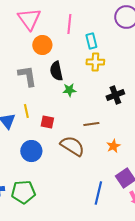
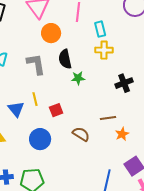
red square: (47, 122) -> (56, 110), turned -32
brown line: (91, 124) -> (108, 118), moved
brown semicircle: (72, 146) -> (81, 134), size x0.7

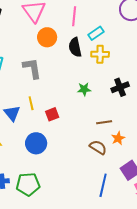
cyan rectangle: (100, 29) -> (96, 33), turned 70
black semicircle: (65, 59) -> (75, 47), moved
green star: (78, 78) -> (84, 89), moved
brown semicircle: (81, 134) -> (98, 147), moved

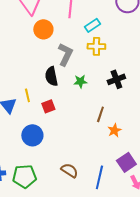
black semicircle: (75, 47) -> (51, 76), moved
gray L-shape: (32, 68) -> (65, 54), moved, turned 35
brown line: (104, 122) -> (100, 114), turned -63
brown semicircle: (98, 147) -> (69, 170), moved

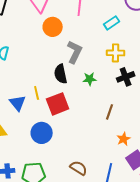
cyan rectangle: (92, 25) -> (112, 23), moved
yellow cross: (96, 46) -> (116, 53), moved
red square: (48, 106) -> (58, 104), size x1.6
orange star: (114, 130) -> (124, 139), moved

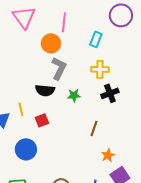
cyan rectangle: (112, 23) -> (96, 39), turned -35
orange circle: (53, 27) -> (51, 43), moved
black semicircle: (61, 74) -> (45, 90), turned -72
red square: (58, 104) -> (42, 120), size x0.6

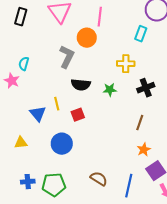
cyan rectangle: (96, 39) -> (141, 34), moved
gray L-shape: (59, 68) -> (67, 57), moved
yellow cross: (100, 69) -> (126, 64), moved
brown line: (94, 128) -> (140, 123), moved

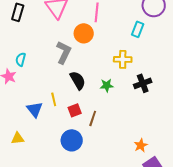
black semicircle: (81, 85) -> (78, 80), turned -126
brown line: (140, 123) -> (93, 118), moved
blue circle: (62, 144) -> (72, 140), moved

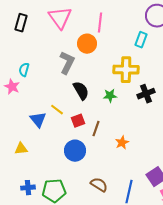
yellow cross: (123, 59) -> (126, 70), size x1.4
yellow line: (54, 99) -> (57, 110), turned -40
orange star: (141, 145) -> (122, 143), moved

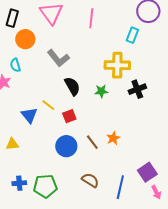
orange circle: (87, 44) -> (25, 39), moved
gray L-shape: (67, 63) -> (58, 58), turned 115
cyan semicircle: (24, 70) -> (15, 65), turned -32
brown line: (96, 129) -> (92, 142), moved, turned -56

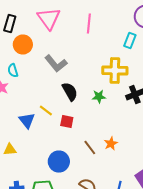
red square: (69, 116) -> (67, 122), turned 32
blue circle: (66, 146) -> (59, 162), moved

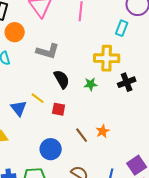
gray L-shape: (56, 64) -> (48, 51), turned -35

